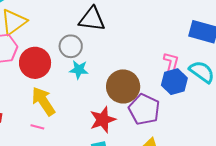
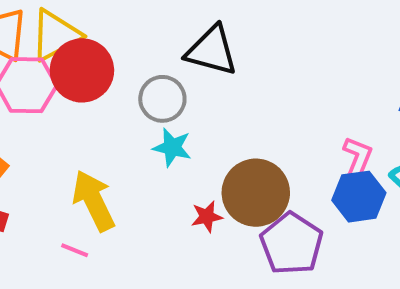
red circle: (35, 63) -> (82, 70), moved
red star: (103, 120) -> (207, 217), moved, size x0.6

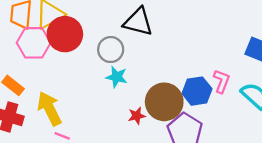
blue hexagon: (359, 197) -> (197, 91), moved
yellow arrow: (94, 201) -> (49, 109), moved

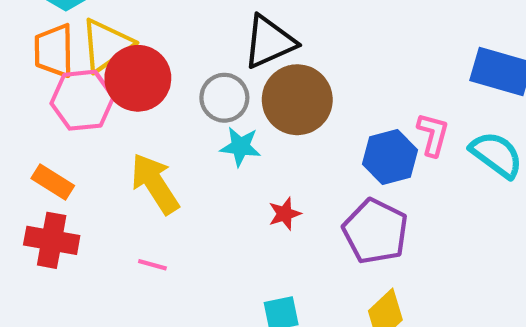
black triangle: (138, 22) -> (269, 42), turned -32
brown circle: (164, 102) -> (297, 100), moved
yellow arrow: (49, 109) -> (155, 184), moved

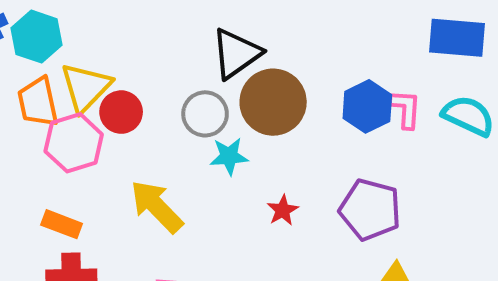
red circle: (138, 78) -> (121, 112), size x0.7
blue hexagon: (390, 157) -> (367, 106), moved

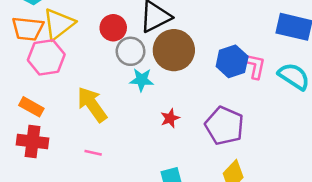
orange trapezoid: (38, 102) -> (28, 29), turned -80
red circle: (121, 112) -> (113, 28), moved

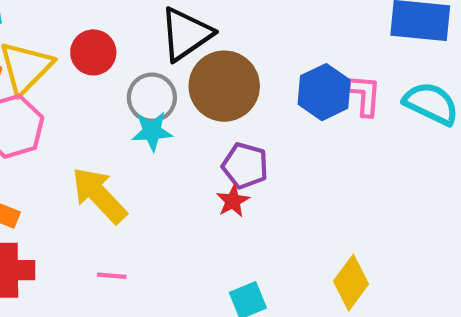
red circle: (113, 28) -> (93, 52), moved
cyan star: (142, 80) -> (152, 131), moved
purple pentagon: (224, 126) -> (245, 166), moved, size x0.7

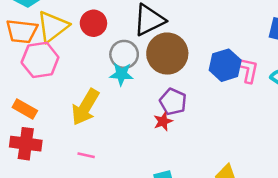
yellow arrow: (99, 195) -> (85, 107), turned -114

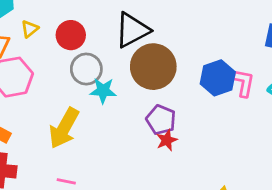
yellow triangle: (53, 27) -> (30, 29), moved, size x0.5
gray circle: (124, 54) -> (86, 69), moved
red star: (163, 121) -> (167, 140), moved

